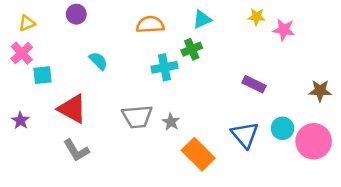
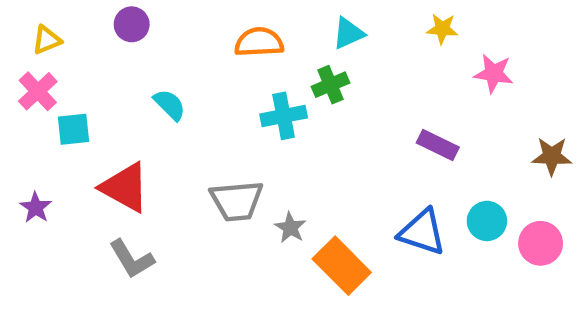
pink star: (284, 30) -> (494, 73), moved
gray star: (171, 122) -> (290, 228), moved
blue triangle: (245, 135) -> (422, 232), turned -32
pink circle: (314, 141) -> (541, 243), size x0.7

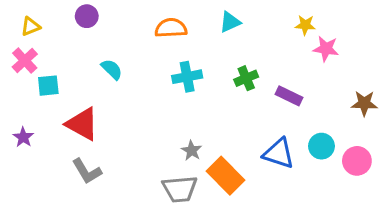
yellow star: (442, 29) -> (305, 25), moved
green cross: (331, 85) -> (246, 78), moved
gray trapezoid: (237, 201) -> (180, 189), moved

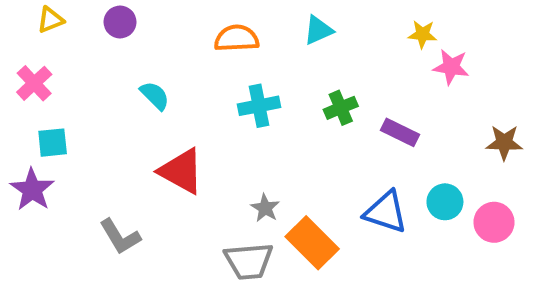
yellow triangle: (31, 27) -> (51, 20), moved
cyan square: (48, 86) -> (53, 143), moved
red triangle: (82, 124) -> (181, 171), moved
purple star: (23, 137) -> (32, 190), size x1.5

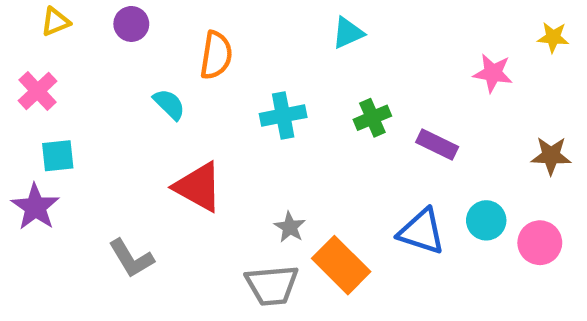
yellow star: (422, 34) -> (553, 37), moved
orange semicircle: (236, 38) -> (216, 55), moved, turned 102

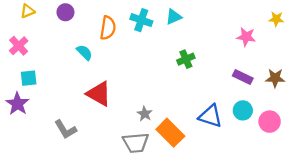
cyan cross: (283, 115) -> (141, 20), moved, turned 30
purple rectangle: (437, 144) -> (243, 77), moved

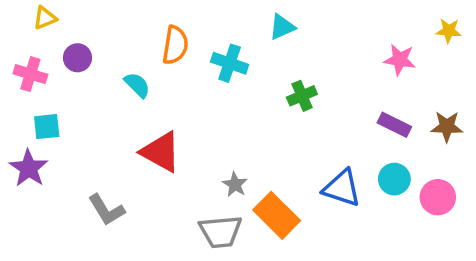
purple circle: (65, 12) -> (77, 58), moved
cyan cross: (141, 20) -> (230, 63), moved
pink cross: (19, 46) -> (30, 74), turned -30

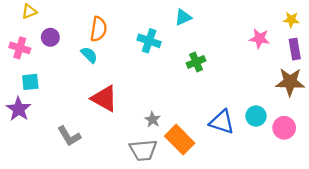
orange semicircle: (175, 45) -> (98, 29), moved
purple rectangle: (394, 125) -> (295, 49), moved, turned 54
brown star: (447, 127) -> (290, 82), size x1.4

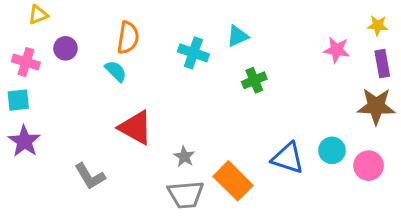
cyan triangle: (183, 17) -> (238, 36), moved
cyan square: (30, 82) -> (18, 100), moved
gray star: (153, 120) -> (184, 156), moved

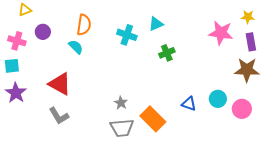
pink star: (337, 50) -> (221, 33), size x1.4
red triangle: (136, 128) -> (60, 84), moved
blue triangle: (288, 158) -> (189, 104), size x0.7

